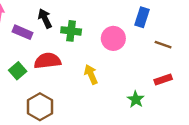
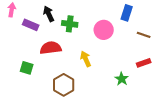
green square: (18, 71) -> (27, 68), moved, turned -32
brown hexagon: (40, 107) -> (64, 85), moved

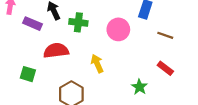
red rectangle: (144, 63) -> (165, 68), turned 56

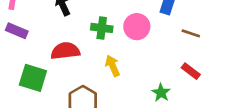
green cross: (78, 22) -> (102, 28), moved
purple rectangle: (33, 24) -> (17, 31), moved
green square: (28, 74) -> (33, 78), size x1.5

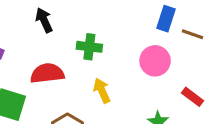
pink circle: (137, 27) -> (155, 61), moved
brown line: (191, 33) -> (193, 34), moved

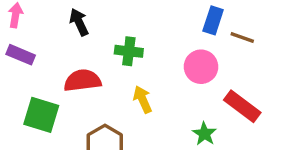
red rectangle: (193, 97) -> (242, 106), size x1.5

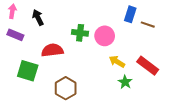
black arrow: (79, 22) -> (38, 17), moved
pink circle: (201, 67) -> (105, 36), moved
yellow arrow: (143, 99) -> (117, 62), moved, turned -35

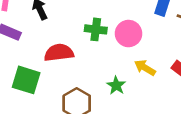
green star: (125, 82) -> (116, 85), moved

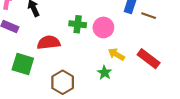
green star: (116, 85) -> (105, 73), moved

